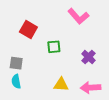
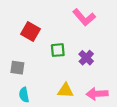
purple cross: (89, 57) -> (86, 58), moved
cyan semicircle: (16, 81) -> (24, 95), moved

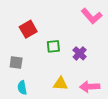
pink L-shape: (84, 17) -> (92, 16), moved
red square: (31, 32) -> (28, 29), turned 30

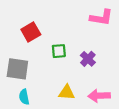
pink L-shape: (92, 16) -> (101, 17), turned -40
gray square: (16, 62) -> (17, 69), size x1.5

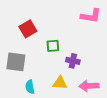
purple cross: (88, 59) -> (73, 61), moved, turned -32
cyan semicircle: (24, 97) -> (30, 87), moved

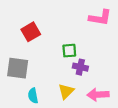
green square: (53, 46) -> (69, 51), moved
yellow triangle: (60, 83) -> (66, 91), turned -49

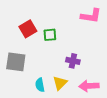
green square: (69, 51) -> (50, 35), moved
cyan semicircle: (33, 96) -> (40, 85), moved

